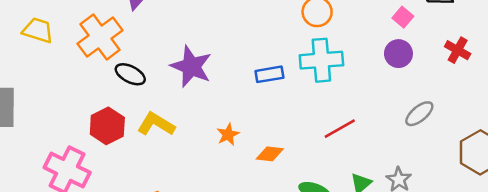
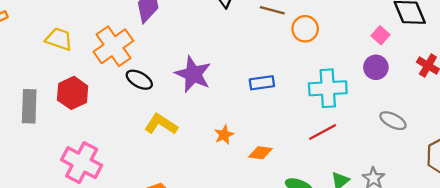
cyan cross: (321, 60) -> (328, 88), moved
gray ellipse: (419, 114) -> (393, 121), turned 65
red hexagon: (107, 126) -> (73, 93), moved

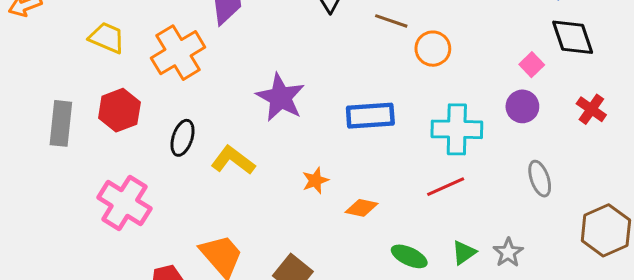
black ellipse: (139, 80) -> (183, 138), moved, turned 75
blue rectangle: (262, 83) -> (370, 116), size x1.4
gray ellipse: (393, 121) -> (540, 179), turned 40

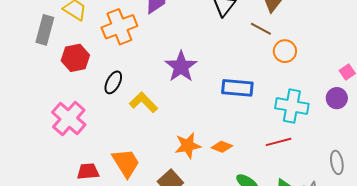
gray rectangle: (61, 123) -> (45, 30), moved
gray ellipse: (540, 179) -> (337, 162), moved
orange star: (315, 180) -> (188, 146), moved, size x1.5

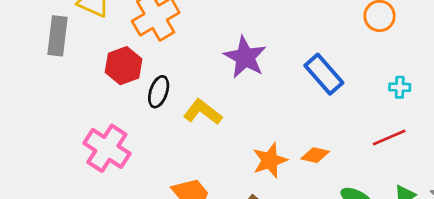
red hexagon: (75, 58) -> (124, 66), moved
blue rectangle: (237, 88) -> (324, 74), turned 52
cyan cross: (292, 106) -> (400, 87), size x0.5

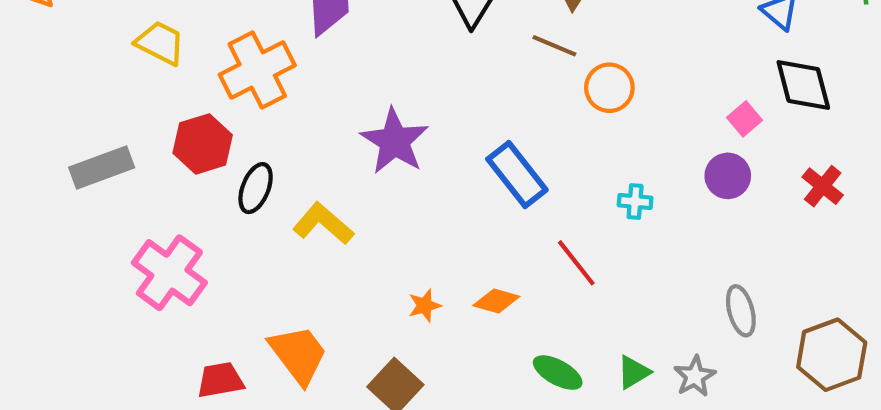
gray rectangle: (58, 36) -> (102, 168), moved, turned 60
red line: (389, 137) -> (576, 263), moved, turned 72
orange star: (270, 160) -> (425, 306), size x0.6

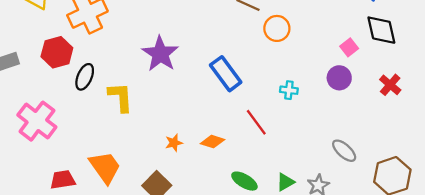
yellow L-shape: (323, 224) -> (121, 97), turned 44
gray ellipse: (741, 311) -> (344, 151), turned -35

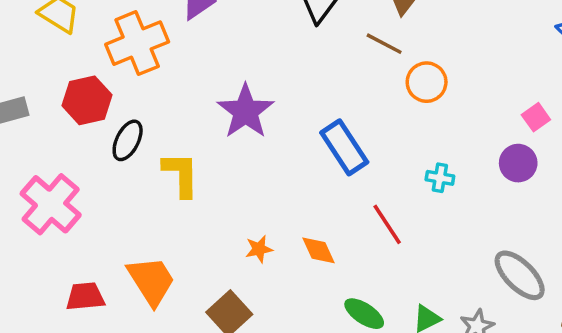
orange diamond: (213, 142) -> (318, 250), turned 45
gray ellipse: (344, 151) -> (520, 275), size x1.4

